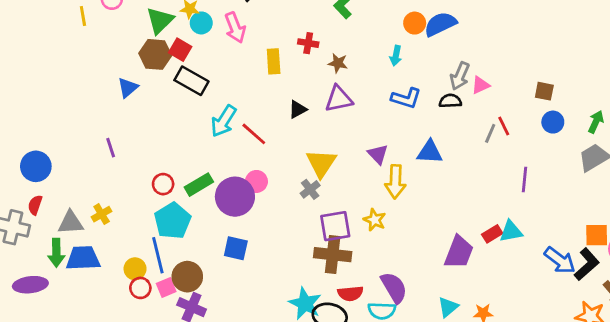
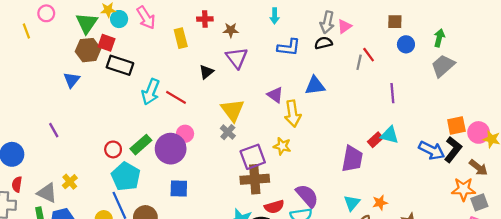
purple triangle: (339, 99) -> (237, 58), turned -45
purple line: (111, 148) -> (54, 130), moved
gray triangle: (71, 223) -> (47, 193), turned 40
cyan triangle: (511, 231) -> (390, 135), turned 36

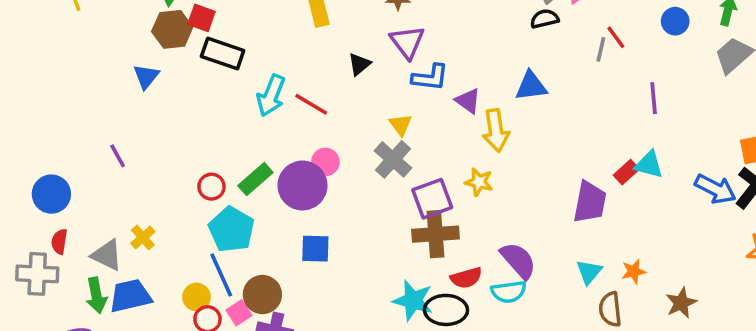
blue L-shape: (289, 47) -> (430, 77), moved
yellow triangle: (233, 110) -> (401, 125), size x0.6
gray cross: (228, 132) -> (393, 159), size x1.5

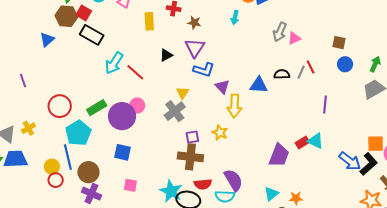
black semicircle: (545, 19) -> (282, 74), moved
red circle: (211, 187) -> (60, 106), moved, size x1.5
purple square: (432, 199) -> (192, 137), size x0.6
pink square: (239, 313) -> (130, 185), moved, turned 32

